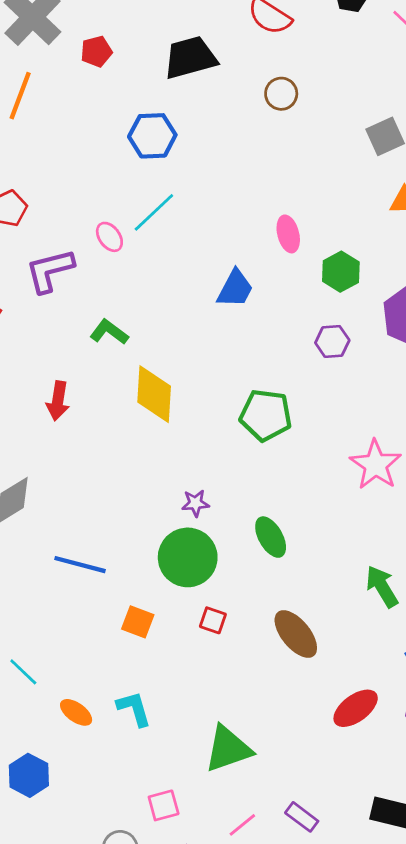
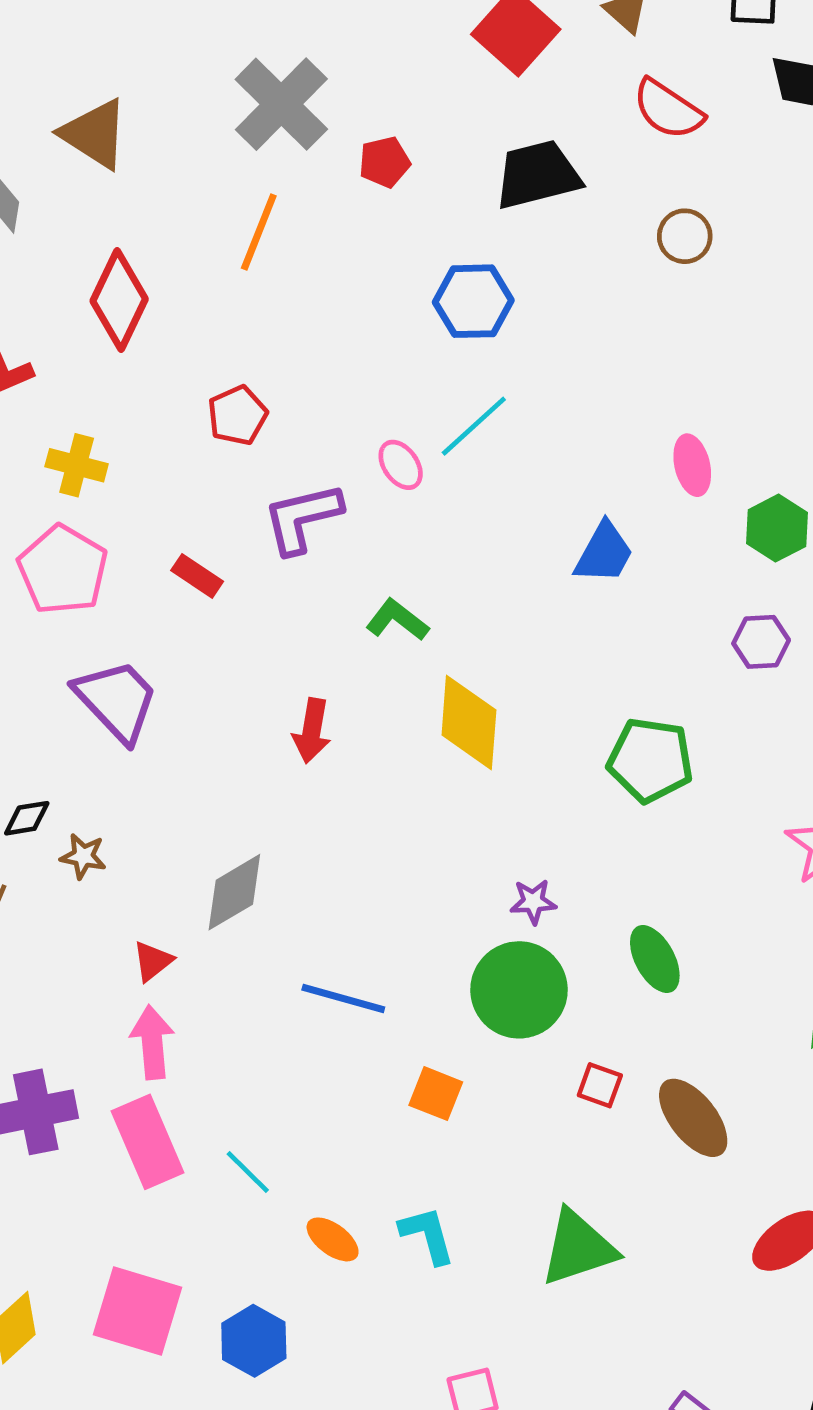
red square: (213, 620) -> (600, 1085), moved
green triangle: (228, 749) -> (578, 1248), moved

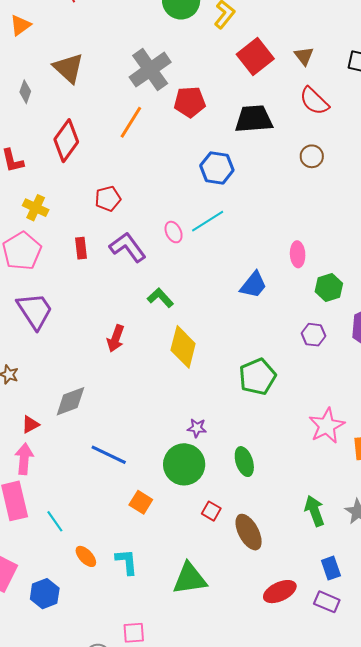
red pentagon: (384, 162) -> (190, 102), size x1.4
purple L-shape: (302, 518) -> (128, 247), turned 57
red rectangle: (197, 576) -> (81, 248), moved, turned 40
green pentagon: (650, 760) -> (257, 377), turned 30

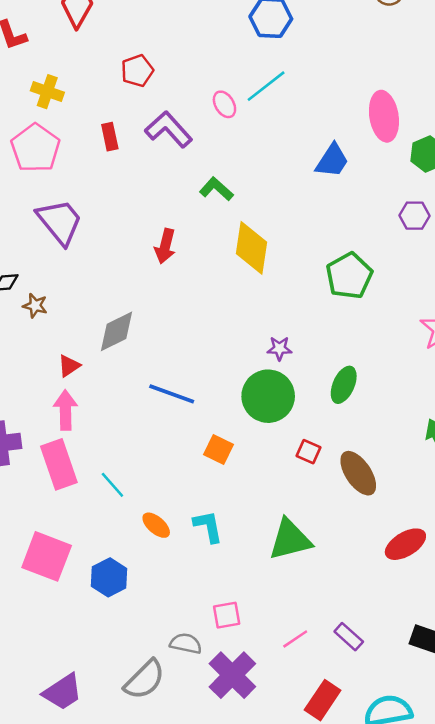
pink ellipse: (298, 254) -> (384, 116), size x1.5
green ellipse: (244, 462) -> (344, 385), turned 48

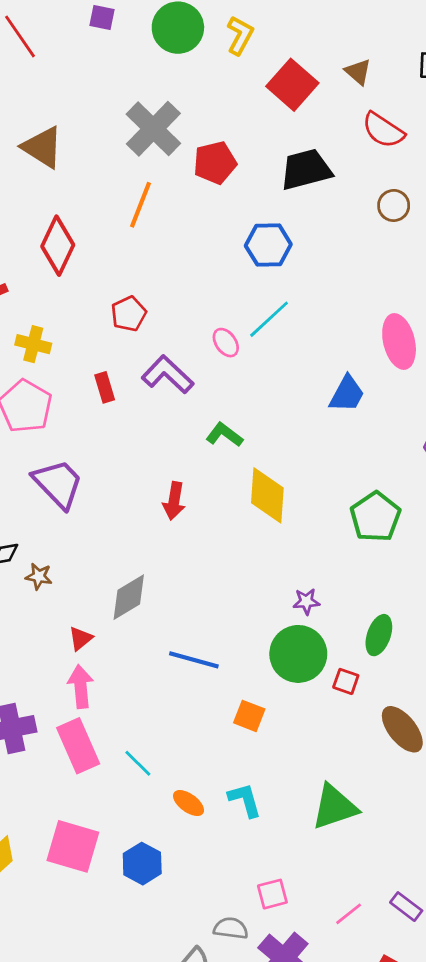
red square: (309, 452) -> (346, 681), moved

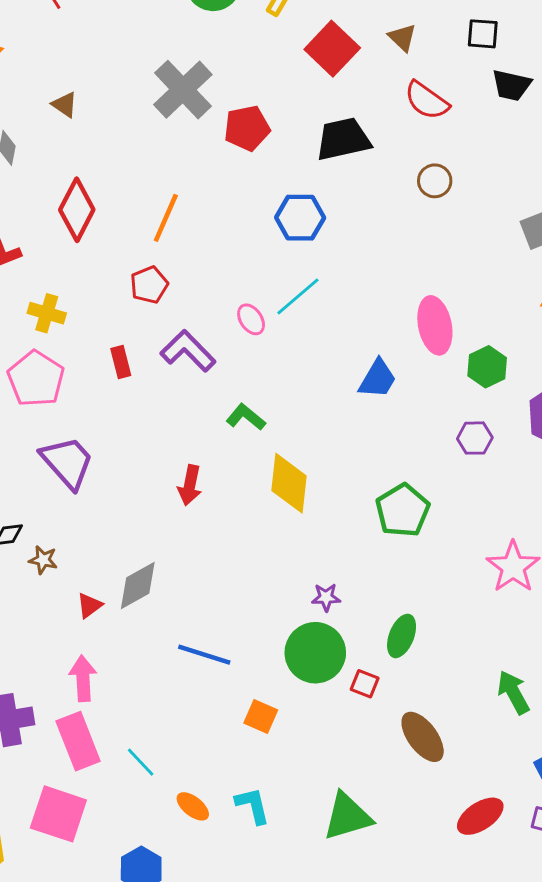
brown triangle: (43, 147) -> (65, 105), size x0.6
orange line: (141, 205) -> (166, 218), moved
red triangle: (81, 638) -> (89, 606), moved
pink square: (73, 846) -> (58, 814), moved

